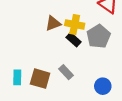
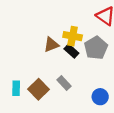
brown triangle: (53, 23) -> (51, 45), moved
brown square: (40, 79) -> (39, 89), turned 30

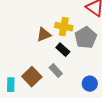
black rectangle: (71, 51) -> (63, 50), moved
cyan rectangle: (16, 88) -> (11, 85), moved

